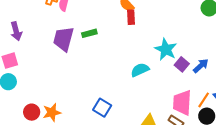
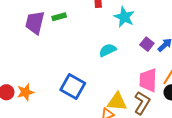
cyan star: (166, 49) -> (124, 17), moved
blue square: (102, 108) -> (73, 86), size x1.4

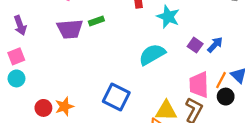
purple trapezoid: (35, 23) -> (70, 29), turned -105
cyan semicircle: (108, 50) -> (152, 54), size x1.4

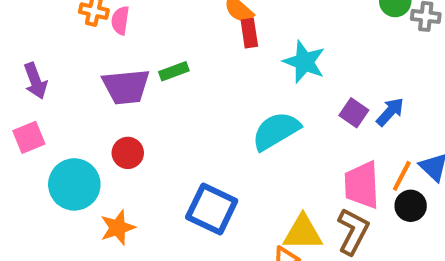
cyan circle: (16, 78) -> (74, 184), moved, size x1.6
red circle: (43, 108) -> (128, 153), moved

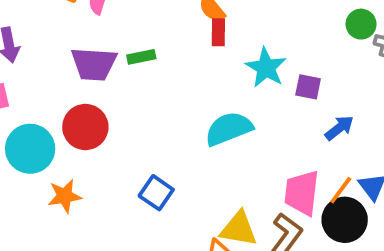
purple square: (354, 113) -> (308, 87), moved, turned -32
red circle: (128, 153) -> (85, 127), size x1.5
black circle: (411, 206) -> (345, 220), size x1.5
blue square: (212, 209) -> (156, 193), size x0.7

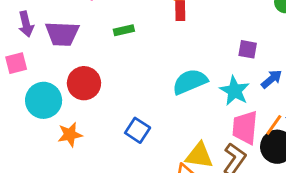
purple trapezoid: (94, 64) -> (62, 34), moved
cyan star: (266, 68) -> (235, 91), moved

